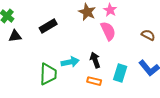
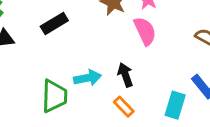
cyan rectangle: (120, 73) -> (175, 105), moved
orange rectangle: (94, 81) -> (124, 107), turned 32

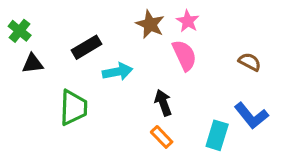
cyan arrow: (88, 78) -> (118, 72), moved
green trapezoid: (54, 96) -> (73, 108), moved

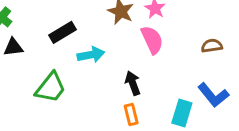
brown semicircle: (250, 62) -> (212, 46), turned -36
green trapezoid: (73, 108) -> (51, 88), turned 36
orange rectangle: (162, 137) -> (131, 114), turned 30

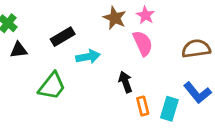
brown semicircle: (212, 46) -> (196, 49), size x1.5
orange rectangle: (131, 114) -> (143, 106), moved

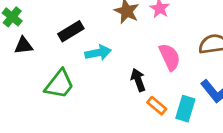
pink semicircle: (143, 43) -> (170, 57), moved
orange rectangle: (143, 106) -> (157, 106), turned -36

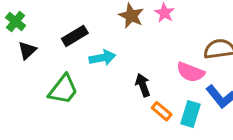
black triangle: (24, 46) -> (27, 50), turned -36
pink semicircle: (170, 57) -> (191, 72), moved, turned 136

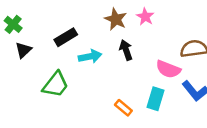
black arrow: (143, 85) -> (126, 50), moved
orange rectangle: (162, 111) -> (123, 108), moved
cyan rectangle: (191, 114) -> (155, 99), moved

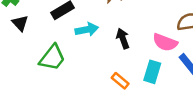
black triangle: (23, 50) -> (20, 23), turned -30
black arrow: (126, 50) -> (123, 38), moved

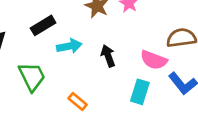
green trapezoid: (52, 58) -> (32, 77), turned -64
orange rectangle: (120, 81) -> (78, 101), moved

